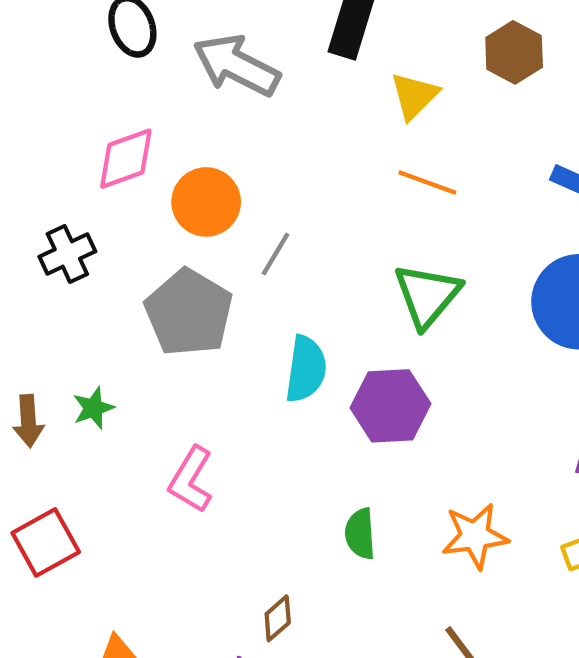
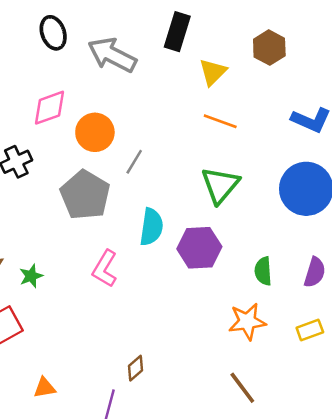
green star: (93, 408) -> (31, 276), moved
pink L-shape: (191, 480) -> (105, 269), moved
green semicircle: (360, 534) -> (263, 271), moved

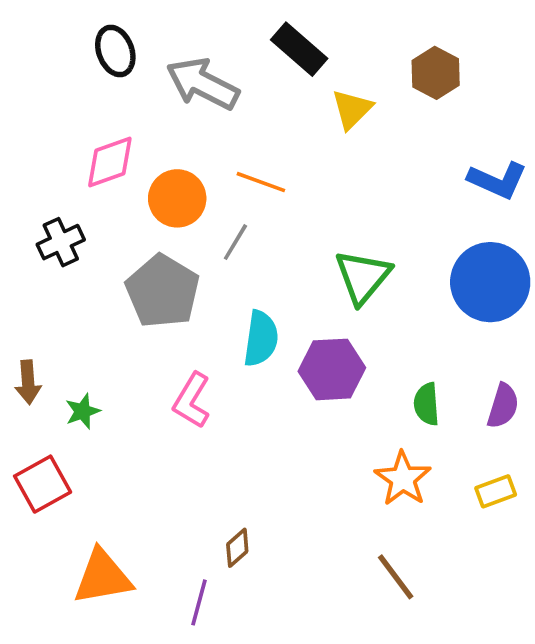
black rectangle: (177, 32) -> (299, 49), turned -66
orange line: (220, 121) -> (261, 182), moved
orange star: (247, 321) -> (403, 479), turned -30
orange triangle: (45, 388) -> (103, 577), size x1.8

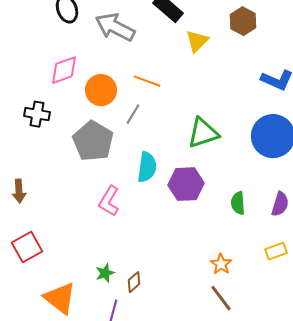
black cross: (61, 242) -> (37, 114), turned 35
green triangle: (363, 277) -> (203, 133), turned 32
green star: (83, 411) -> (105, 273), moved
orange star: (403, 479) -> (221, 264), moved, size x0.7
orange triangle: (103, 577) -> (60, 298), turned 48

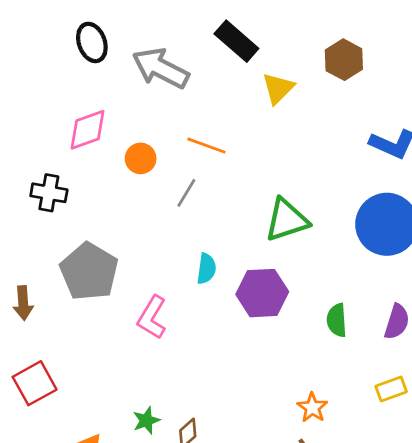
orange circle: (101, 90) -> (141, 158), size x0.7
gray pentagon: (93, 141) -> (89, 272), moved
cyan semicircle: (147, 167) -> (206, 269), size x0.7

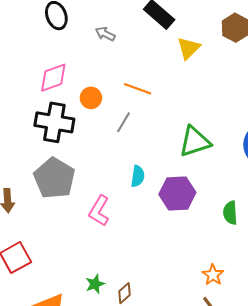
gray arrow: (161, 68) -> (105, 34), size x0.5
black cross: (49, 193) -> (54, 122), moved, size x1.5

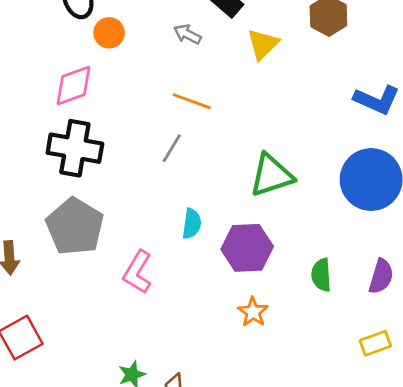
gray arrow: (105, 34) -> (187, 34), moved
orange circle: (91, 98) -> (109, 33), moved
orange star: (213, 275) -> (253, 312), moved

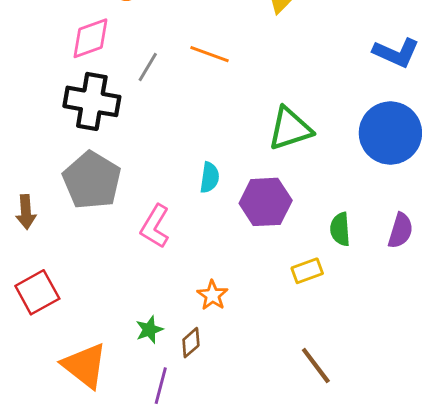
gray line: (172, 148) -> (148, 67), moved
orange star: (253, 312) -> (212, 295), moved
yellow rectangle: (375, 343) -> (307, 271), moved

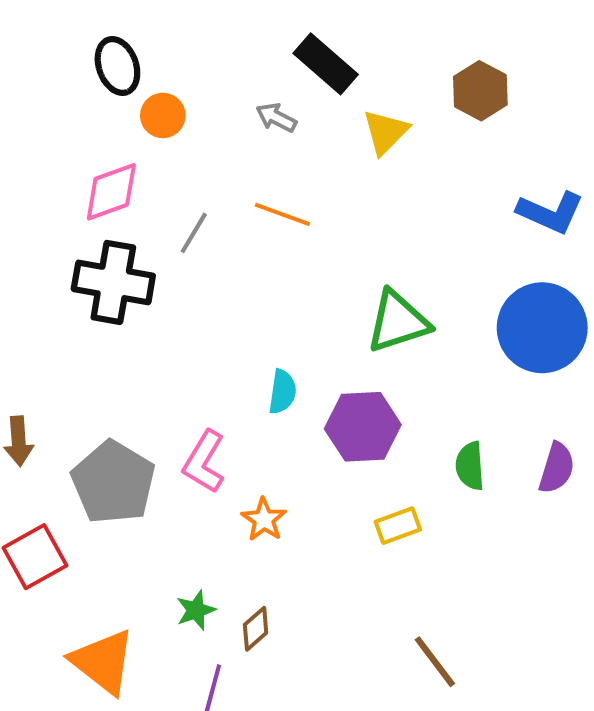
gray pentagon: (92, 180) -> (113, 482), moved
yellow rectangle: (307, 271) -> (398, 526), moved
orange star: (212, 295) -> (264, 519), moved

